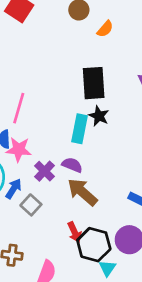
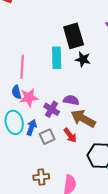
cyan rectangle: (79, 129) -> (57, 58), moved
gray square: (31, 205) -> (47, 137), turned 35
red arrow: (75, 232) -> (70, 135), moved

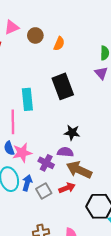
cyan rectangle: (57, 58) -> (27, 99), moved
black star: (83, 59) -> (72, 133), moved
red arrow: (70, 135) -> (67, 188), turned -70

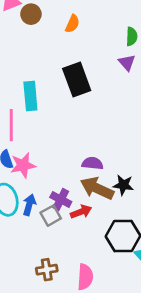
brown circle: (35, 35) -> (31, 14), moved
black star: (72, 133) -> (123, 185), moved
purple semicircle: (65, 152) -> (92, 163), moved
purple cross: (46, 163) -> (61, 200), moved

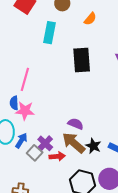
cyan rectangle: (30, 96) -> (50, 33), moved
gray square: (51, 216) -> (35, 153), turned -35

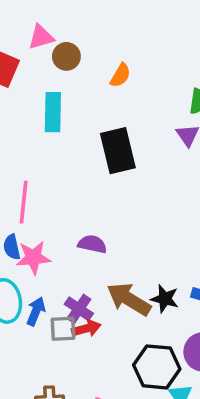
purple semicircle: (76, 124) -> (92, 244), moved
gray square: (35, 153) -> (63, 329), turned -35
red arrow: (57, 156) -> (86, 328), moved

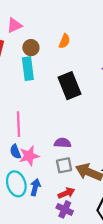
brown circle: (66, 56) -> (31, 48), moved
purple cross: (79, 309) -> (65, 209), moved
gray square: (63, 329) -> (64, 165), moved

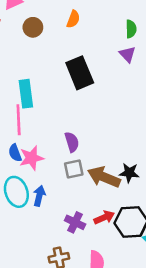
cyan rectangle: (28, 69) -> (26, 94), moved
purple semicircle: (63, 143) -> (72, 142), turned 70
red arrow: (66, 193) -> (104, 217), moved

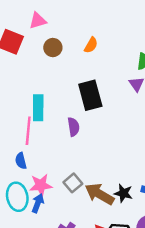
purple semicircle: (72, 142) -> (73, 127), moved
pink star: (32, 158) -> (41, 185), moved
gray square: (74, 169) -> (73, 183), turned -36

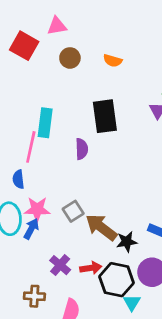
orange semicircle: (91, 45) -> (113, 61), turned 70
black star: (123, 193) -> (127, 242), moved, turned -30

